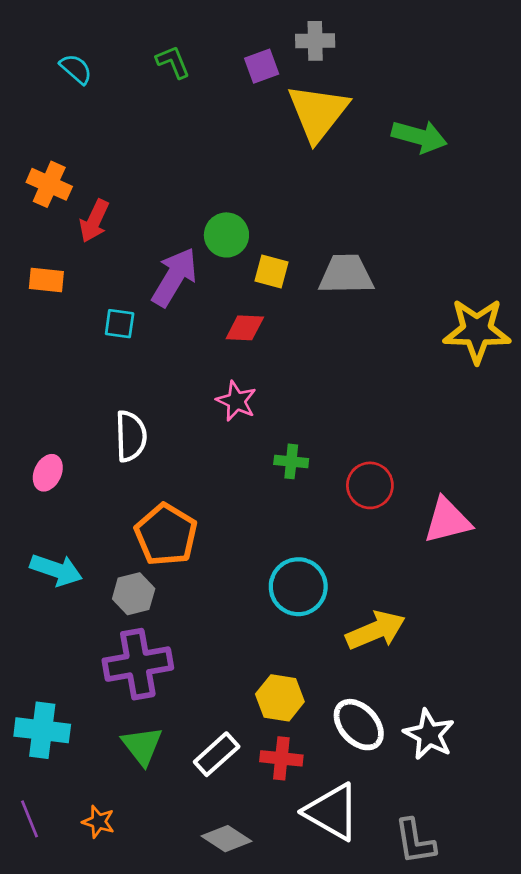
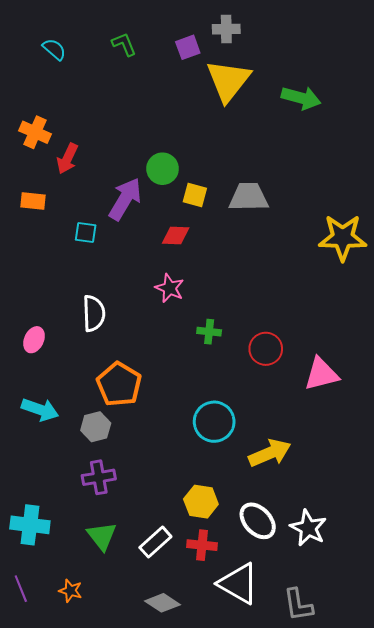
purple cross: (138, 664) -> (99, 477), size x0.7

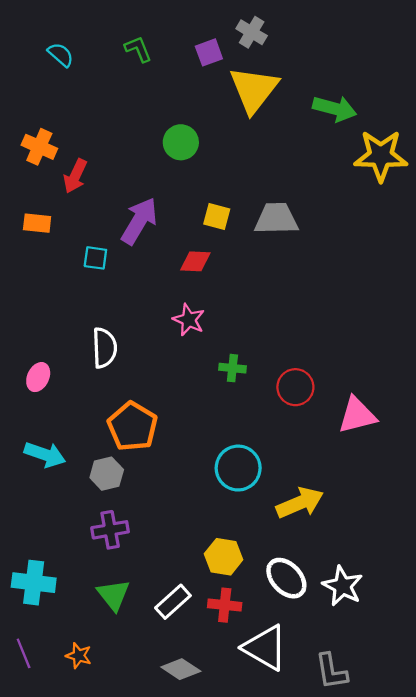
gray cross: (226, 29) -> (252, 32), turned 32
green circle: (163, 169) -> (181, 142), moved
yellow star: (343, 238) -> (381, 156), moved

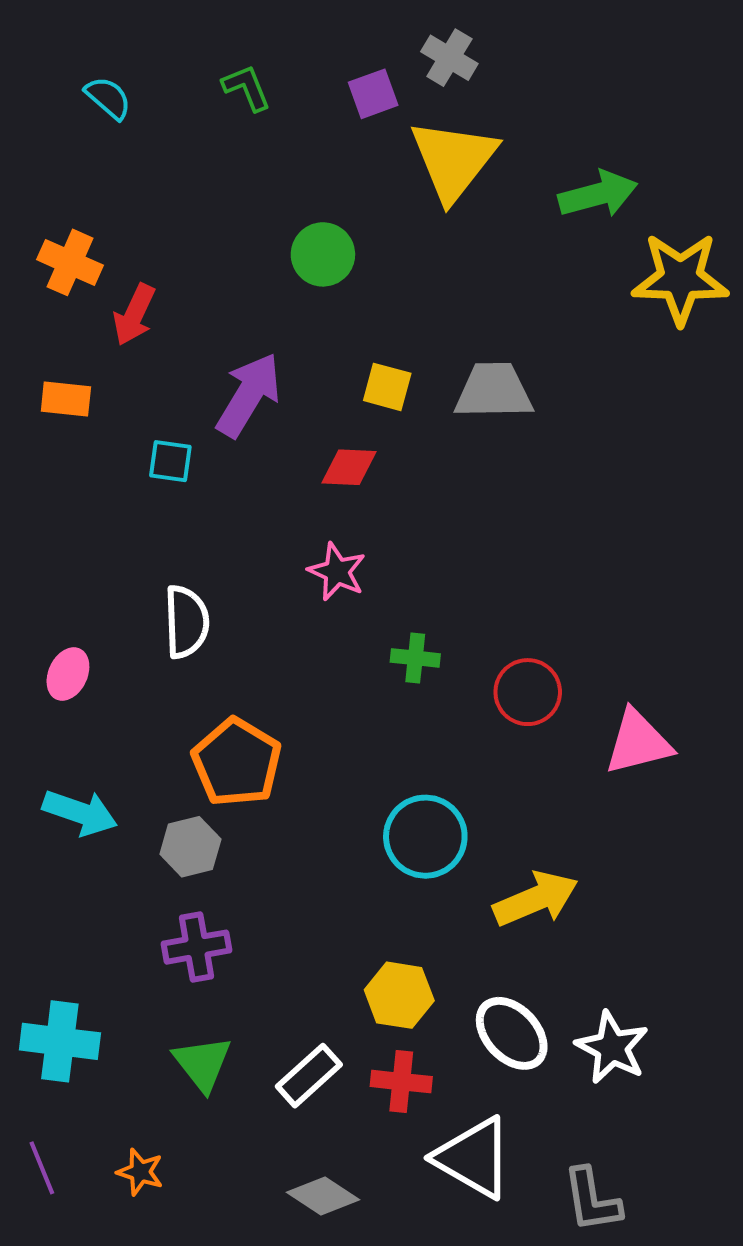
green arrow: (335, 109) -> (598, 194), turned -30

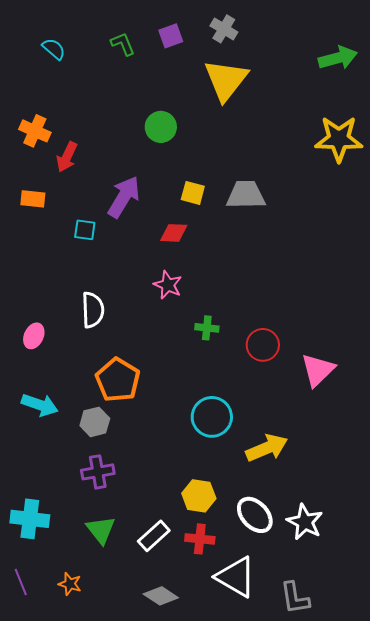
purple square: (373, 94) -> (171, 36), moved
green arrow: (598, 194) -> (338, 58), moved
pink triangle: (638, 742) -> (318, 370), turned -30

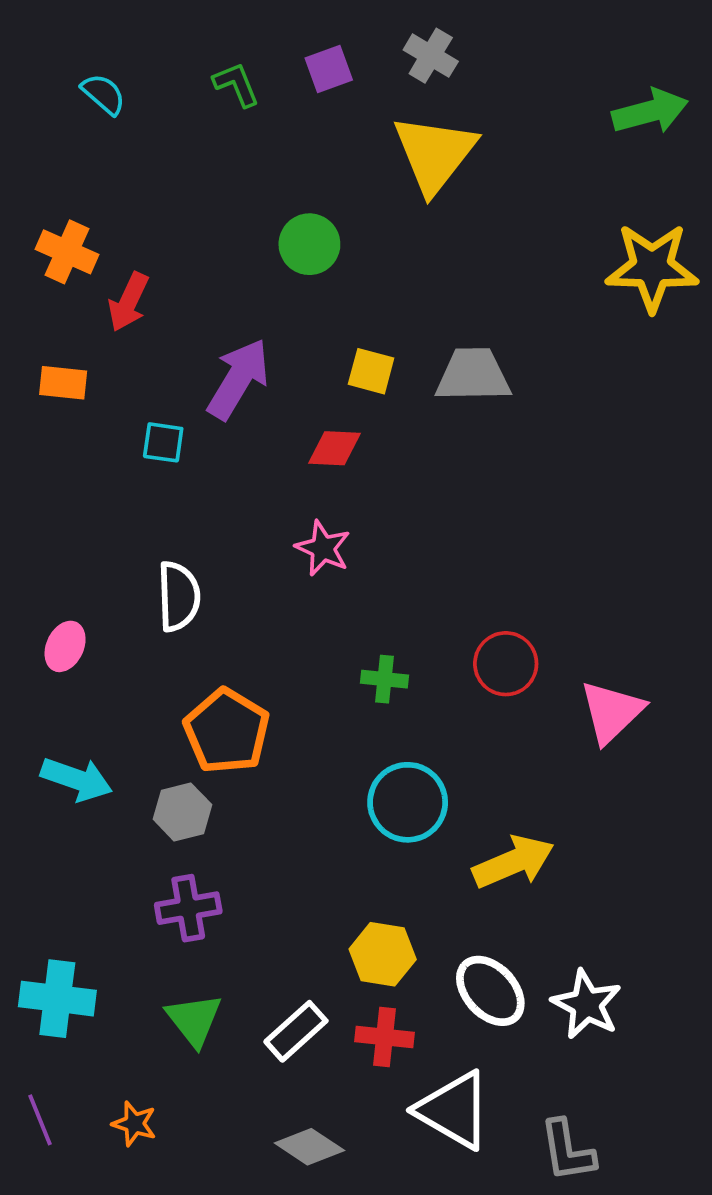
green cross: (207, 328) -> (385, 679), moved

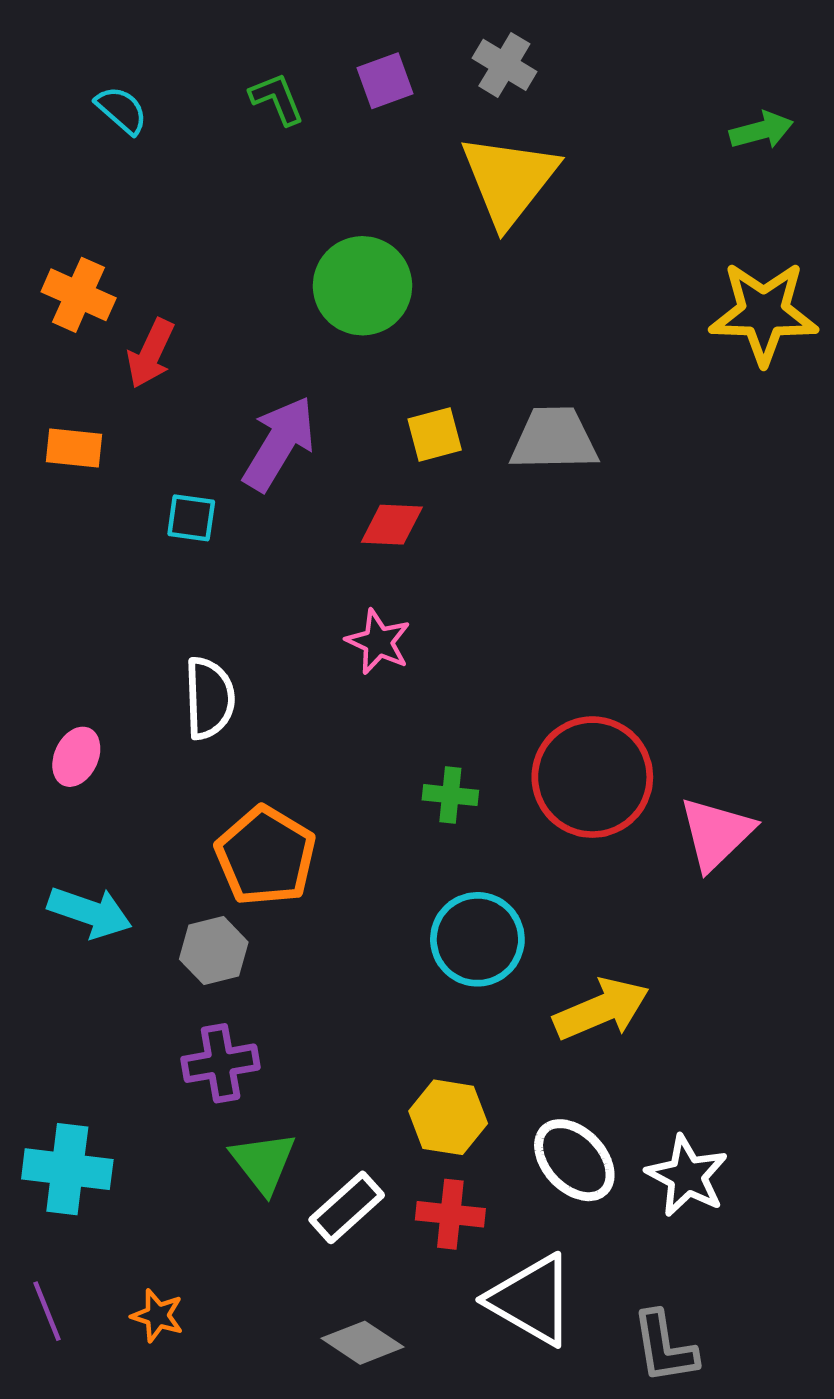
green arrow: (650, 111) -> (761, 130), size x0.7
green circle: (309, 244) -> (362, 286), size x1.4
yellow square: (371, 371) -> (435, 435), turned -30
red circle: (506, 664) -> (592, 777), size x1.6
green triangle: (194, 1020) -> (263, 1162), moved

